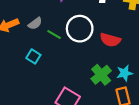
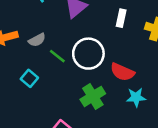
cyan star: (125, 73) -> (136, 97), moved
green cross: (101, 75) -> (93, 96), moved

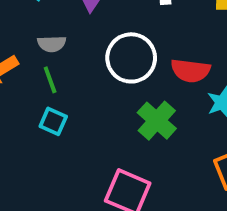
gray semicircle: (37, 40) -> (52, 44), moved, turned 42
green line: (57, 56) -> (50, 80), moved, turned 48

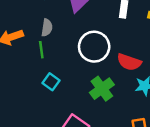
gray semicircle: (52, 44) -> (47, 28), turned -91
cyan square: (53, 121) -> (51, 82), moved

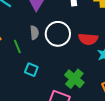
gray semicircle: (47, 28) -> (34, 33), moved
green cross: (102, 89) -> (74, 79), moved

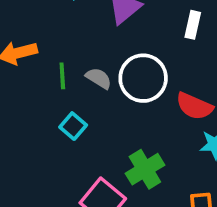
gray semicircle: (34, 33) -> (99, 78), moved, turned -72

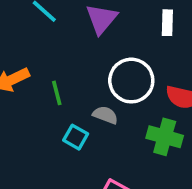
gray semicircle: (99, 78) -> (105, 115), moved
green cross: (145, 169) -> (165, 137), moved, turned -32

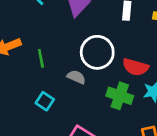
cyan square: (76, 137) -> (45, 101), moved

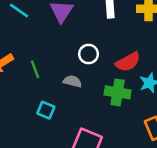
white circle: (97, 52) -> (89, 54), size x0.6
red semicircle: (135, 67) -> (128, 62), turned -35

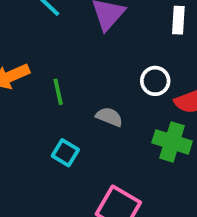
white circle: (89, 54) -> (155, 81), moved

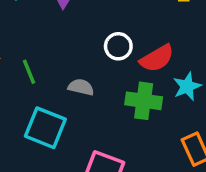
cyan square: (65, 153) -> (45, 128), size x1.6

